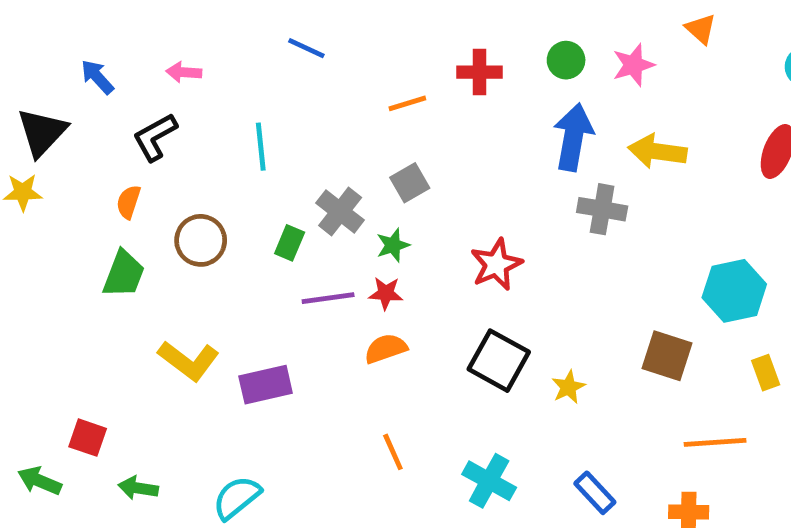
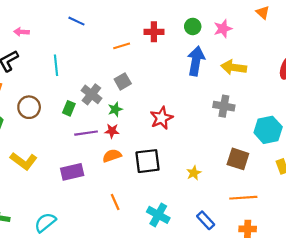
orange triangle: (701, 29) -> (263, 12), moved
gray cross: (602, 209) -> (224, 106), moved
black square: (499, 361) -> (147, 161), moved, turned -36
purple rectangle: (266, 385) -> (72, 172), moved
orange line: (715, 442) -> (243, 198), moved

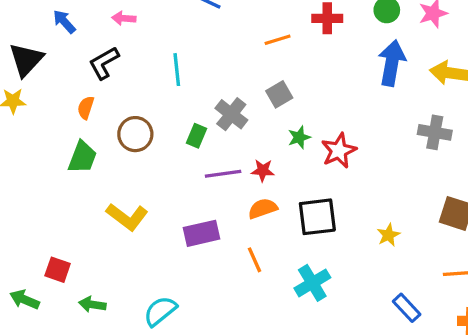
green star: (115, 109) -> (299, 137), moved
orange line: (115, 202) -> (254, 260), moved
cyan cross: (158, 215) -> (312, 283), moved, turned 30

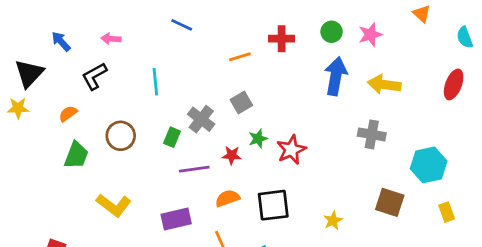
orange semicircle: (86, 108) -> (68, 114), moved, turned 36
red star: (263, 170) -> (232, 155), moved

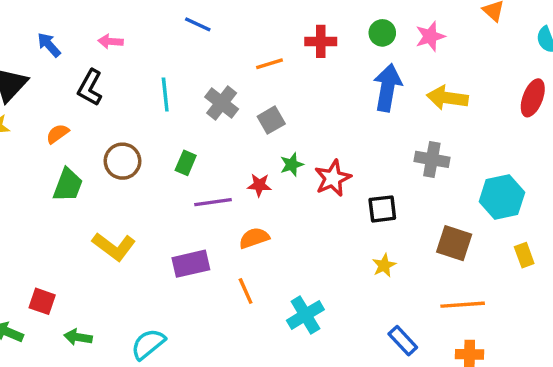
black L-shape: (94, 76) -> (90, 88), turned -32
gray cross: (201, 119) -> (222, 103), moved
black square: (273, 205) -> (382, 209), moved, size x0.7

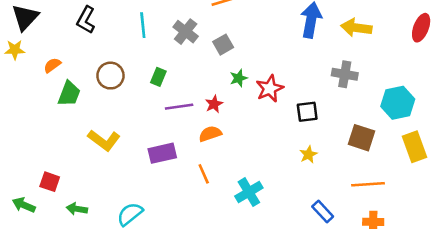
orange semicircle: (58, 134) -> (52, 65), moved
red star: (259, 185) -> (214, 104), moved, turned -30
yellow rectangle: (524, 255) -> (415, 147), size x1.6

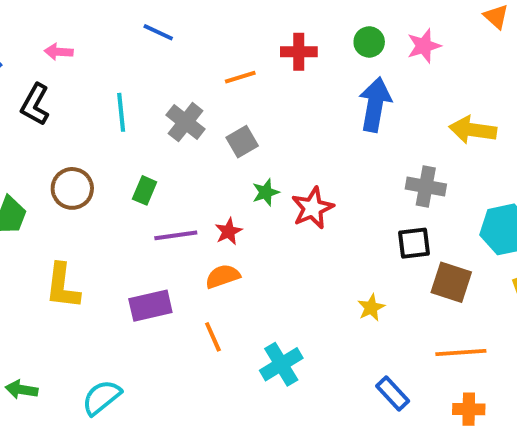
yellow arrow: (356, 28) -> (473, 130), moved
black square: (307, 112) -> (414, 243), moved
yellow L-shape: (104, 140) -> (63, 286), turned 60

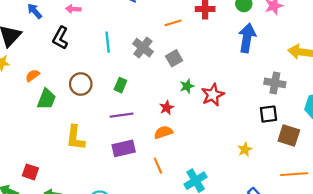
purple line: (176, 235) -> (122, 115), moved

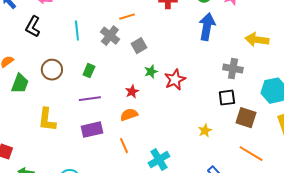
orange line: (173, 23) -> (127, 17), moved
orange line: (294, 174) -> (251, 154), turned 35

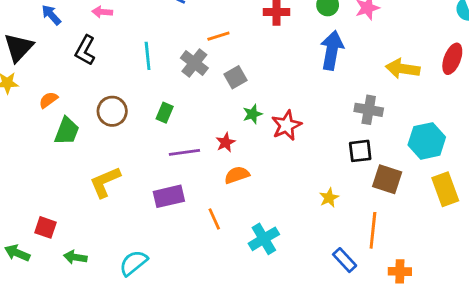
purple line: (90, 99) -> (184, 152), moved
orange semicircle: (129, 115) -> (237, 175), moved
yellow L-shape: (47, 120) -> (105, 182), turned 60
orange line: (251, 154) -> (373, 230), moved, turned 65

